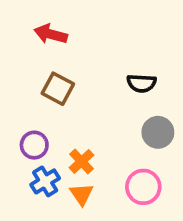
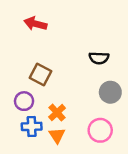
brown square: (58, 89) -> (41, 74), moved
blue cross: (45, 181) -> (32, 126), turned 30

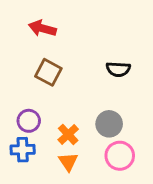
brown square: (41, 74) -> (48, 72), moved
gray circle: (110, 92) -> (109, 124), moved
blue cross: (32, 126) -> (23, 150), moved

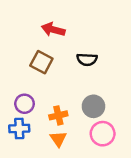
red arrow: (42, 28) -> (53, 30), moved
black semicircle: (118, 69) -> (87, 59), moved
orange cross: (68, 134) -> (58, 115), turned 30

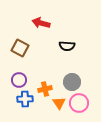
brown square: (41, 62) -> (20, 48), moved
blue cross: (19, 128) -> (25, 99), moved
orange triangle: (58, 139) -> (59, 103), moved

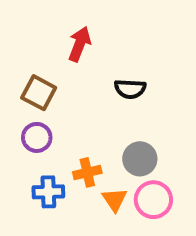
red arrow: (41, 23) -> (80, 44), turned 96
purple circle: (19, 80) -> (37, 137), moved

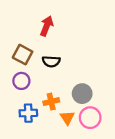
black semicircle: (130, 89) -> (51, 61), moved

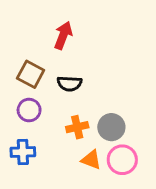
orange cross: (51, 102) -> (77, 127), moved
blue cross: (28, 113) -> (23, 152), moved
orange triangle: (67, 118) -> (91, 160), turned -35

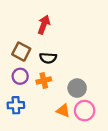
orange cross: (77, 127) -> (44, 81), moved

